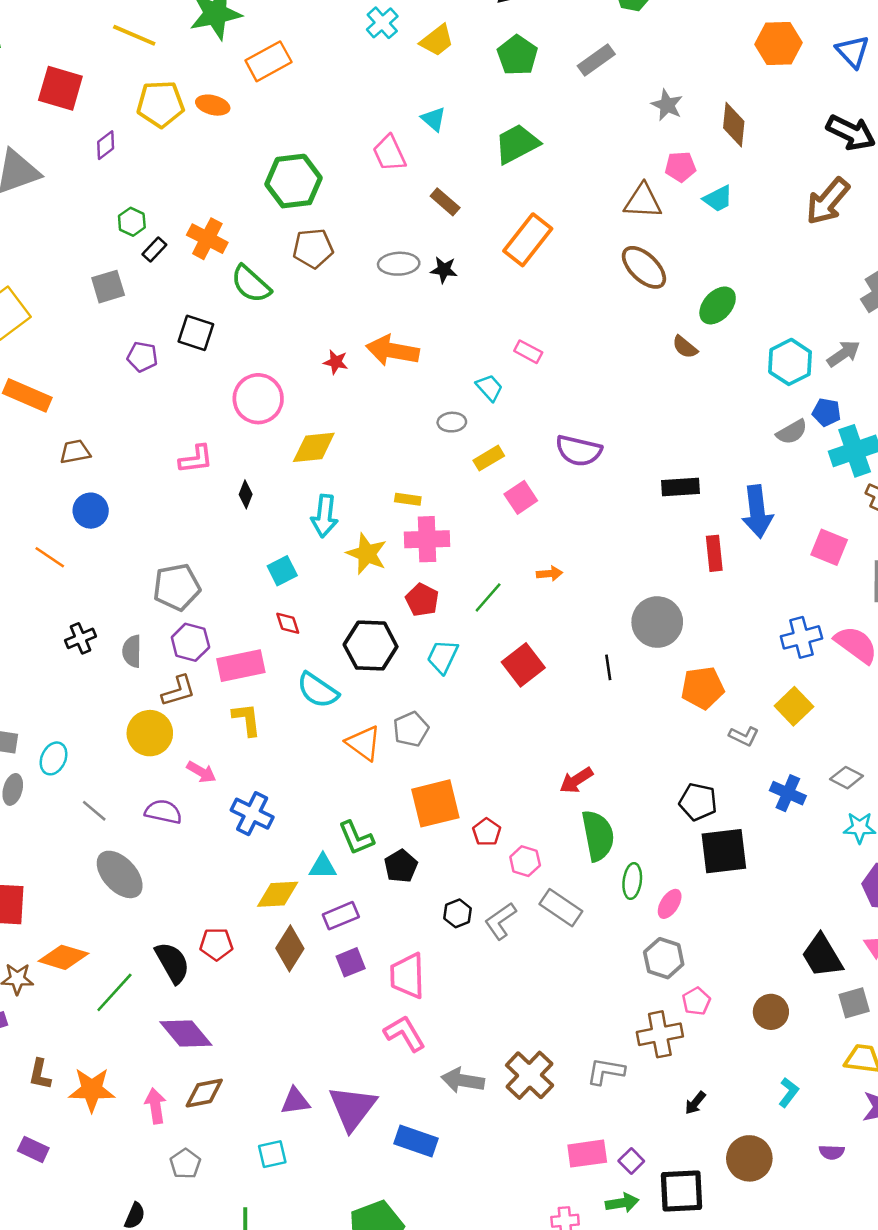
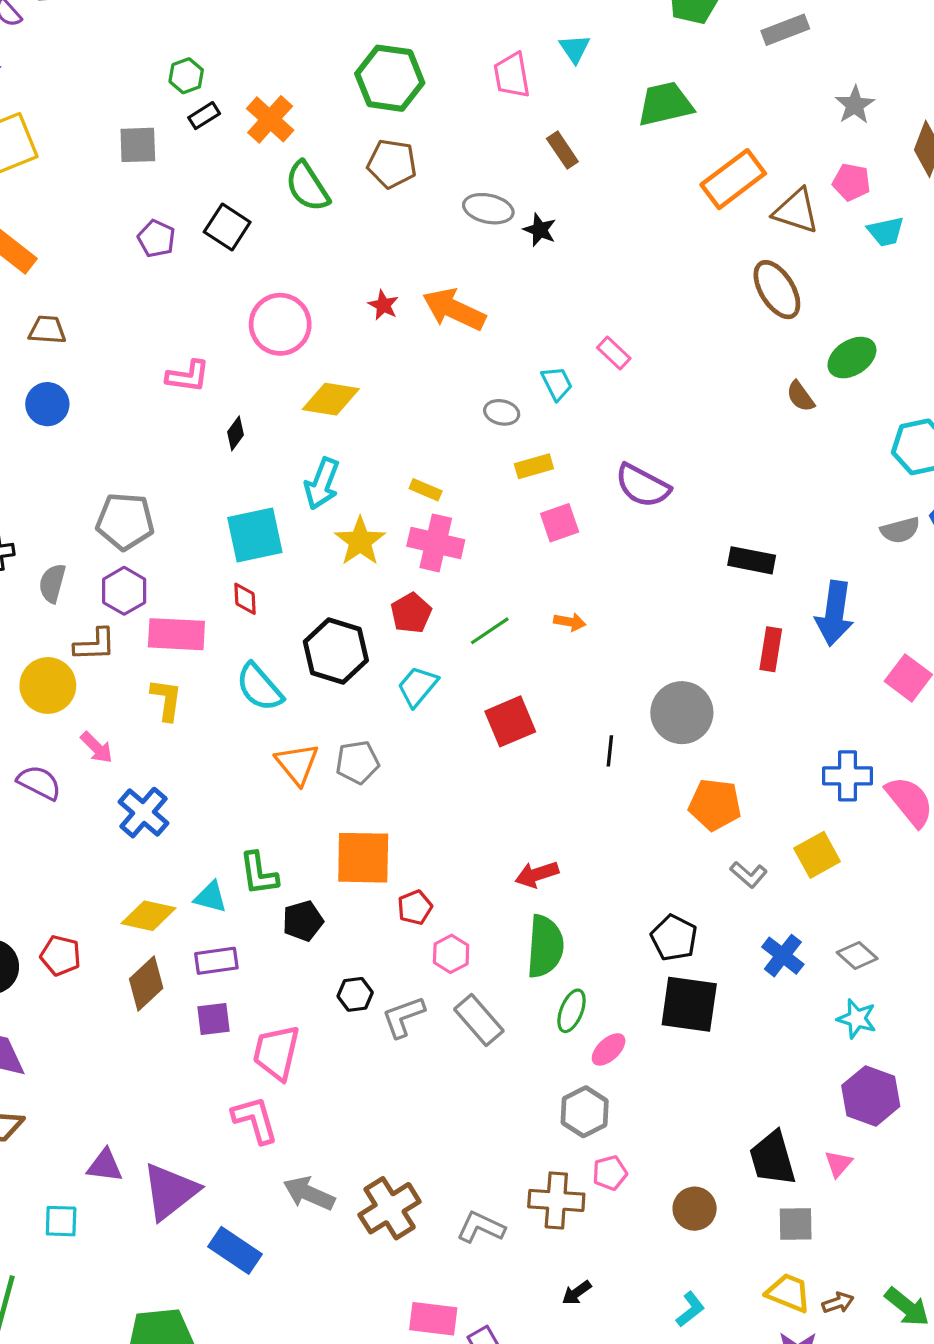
orange rectangle: (528, 240) -> (733, 179), moved
cyan square: (282, 571) -> (255, 535), size x1.6

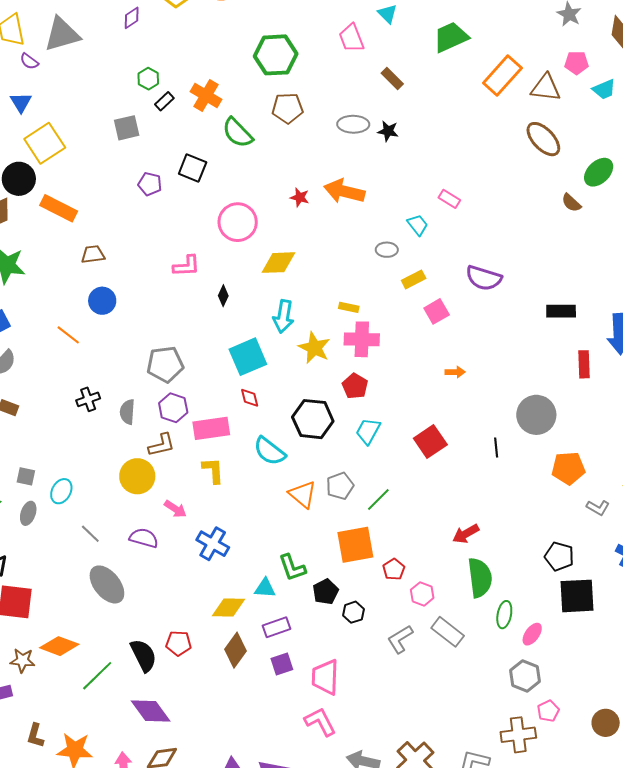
green line: (490, 631) -> (378, 500), moved
black hexagon: (355, 994) -> (353, 612), moved

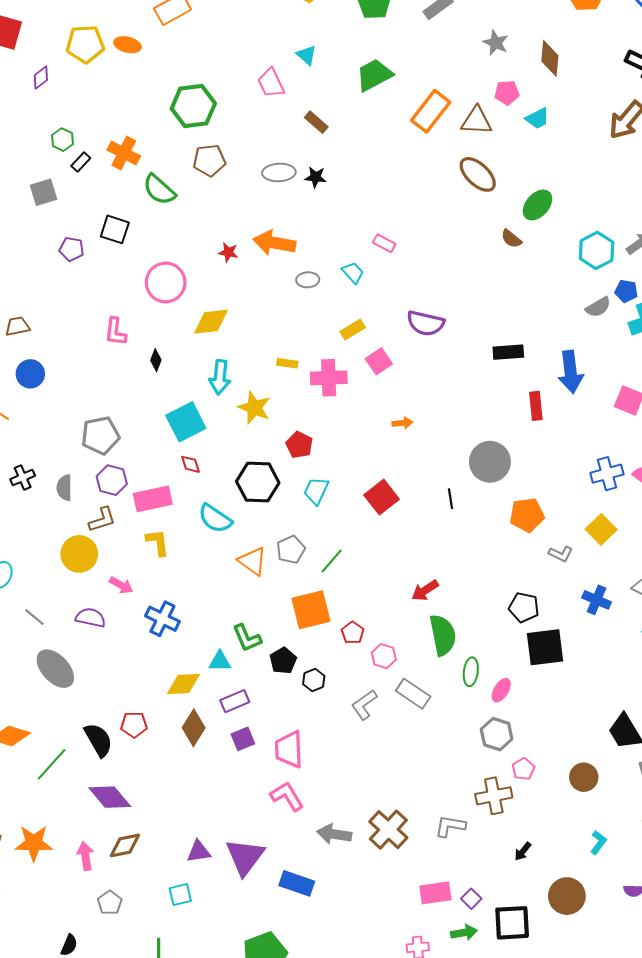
gray ellipse: (387, 250) -> (308, 280), moved
pink L-shape: (186, 266) -> (115, 332), turned 104
pink cross: (362, 339) -> (329, 378), moved

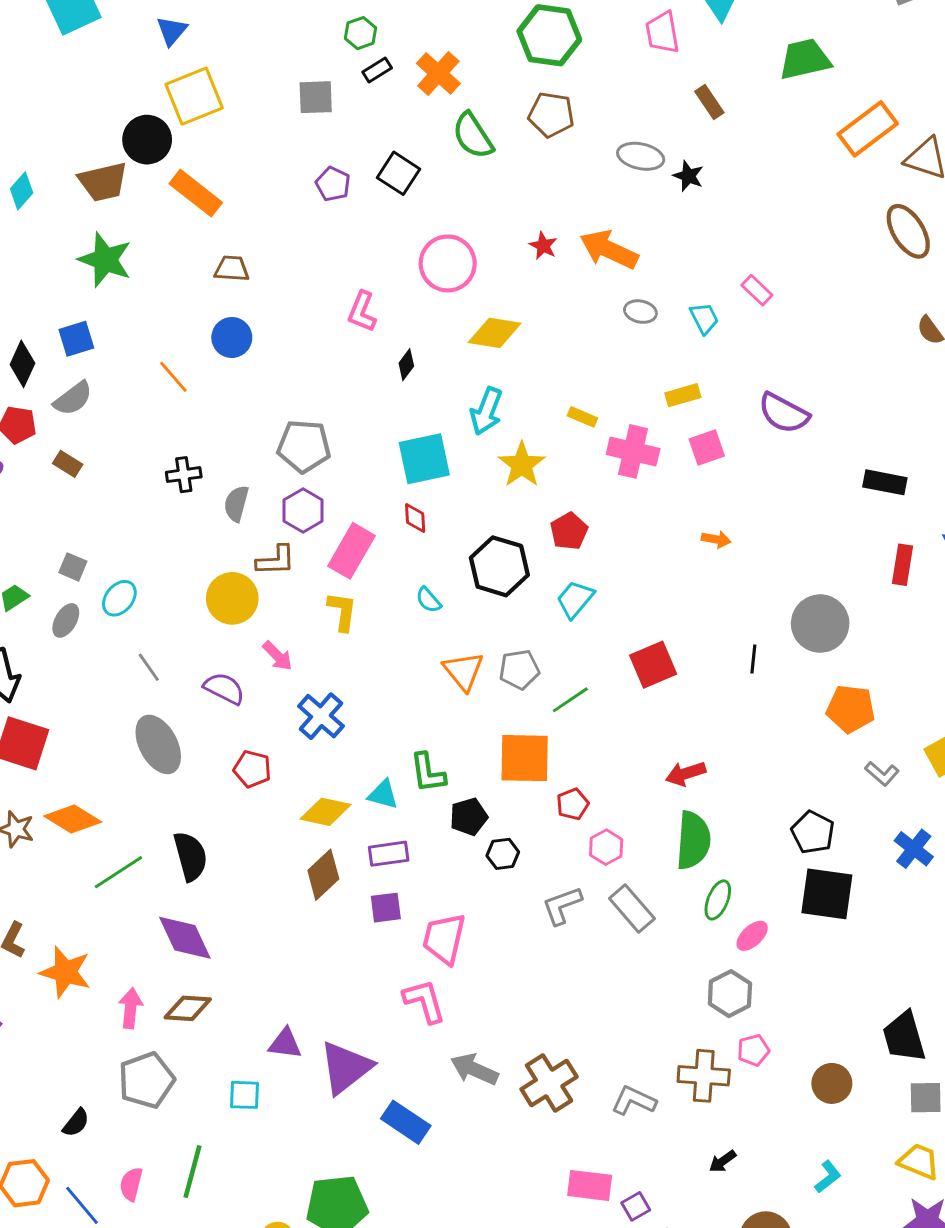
red square: (382, 497) -> (653, 665), moved
pink rectangle: (153, 499) -> (352, 551), turned -63
cyan semicircle: (215, 518) -> (428, 600), size x0.6
red pentagon: (134, 725) -> (252, 769), moved
gray pentagon: (110, 903) -> (146, 1080), size x1.6

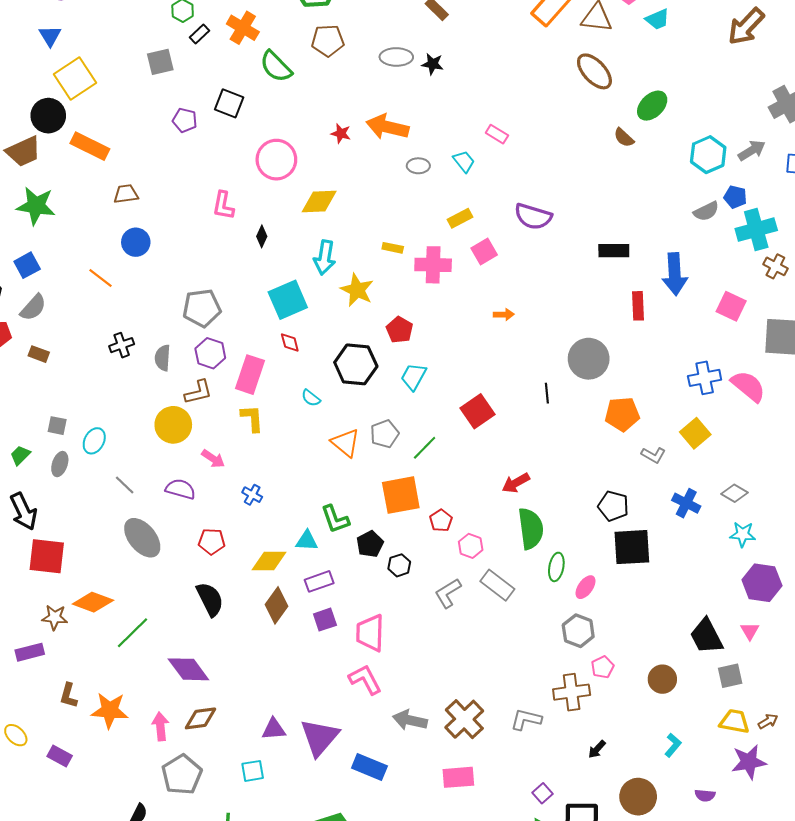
blue cross: (321, 716) -> (252, 495), size x0.6
black semicircle: (190, 856) -> (210, 599), moved
pink rectangle: (590, 1185) -> (458, 777), moved

